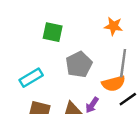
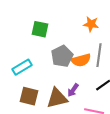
orange semicircle: (114, 84) -> (81, 60), moved

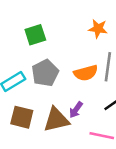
green square: (40, 29) -> (35, 35), turned -30
gray pentagon: (62, 56) -> (45, 73), moved

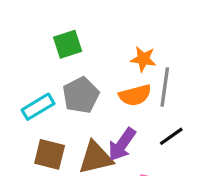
orange star: (98, 29) -> (143, 59), moved
purple arrow: (76, 110) -> (122, 145), size x1.5

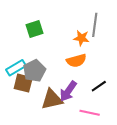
gray line: (165, 87) -> (95, 25), moved
gray pentagon: (81, 95) -> (34, 71), moved
brown square: (50, 154) -> (23, 83), moved

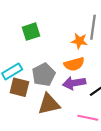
gray pentagon: (34, 71) -> (44, 75), moved
purple arrow: (68, 91) -> (74, 83), moved, turned 45

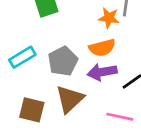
brown square: (19, 87) -> (32, 110), moved
brown triangle: (49, 104) -> (70, 99), turned -30

